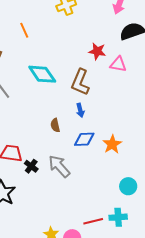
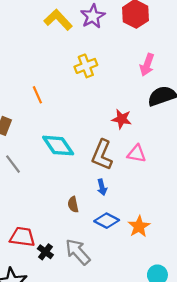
pink triangle: (118, 64) -> (137, 154), moved
blue diamond: (84, 139) -> (107, 221), turned 30

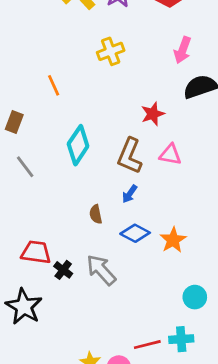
red star: (122, 119) -> (153, 114), turned -30
cyan diamond: (58, 146) -> (78, 145), turned 68
blue arrow: (102, 187) -> (130, 194), turned 49

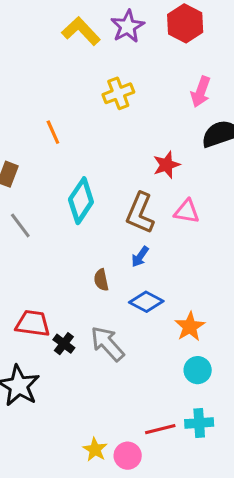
orange star: (173, 240) -> (190, 327), moved
cyan circle: (195, 297) -> (198, 370), moved

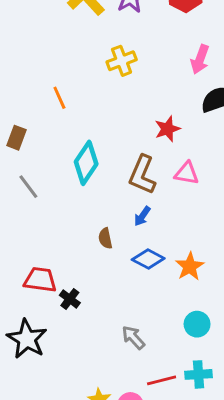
orange star: (190, 327) -> (190, 266), moved
gray arrow: (107, 344) -> (133, 337), moved, size x0.7

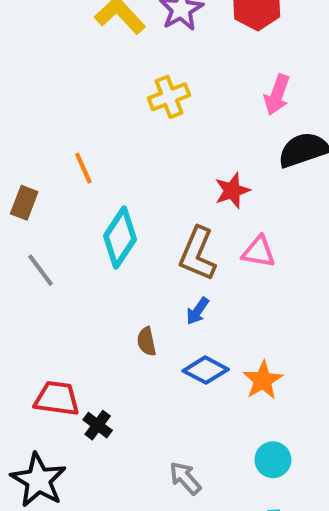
orange line: (59, 98) -> (83, 168), moved

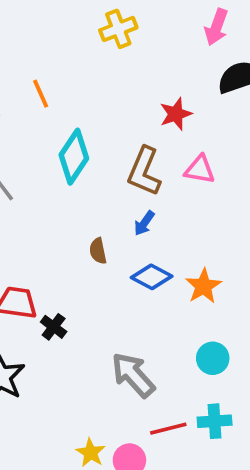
gray arrow: (185, 478) -> (133, 375), size x1.5

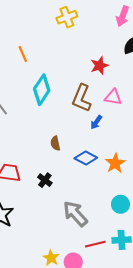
blue arrow: (144, 223) -> (96, 122), moved
black cross: (54, 327) -> (45, 180), moved

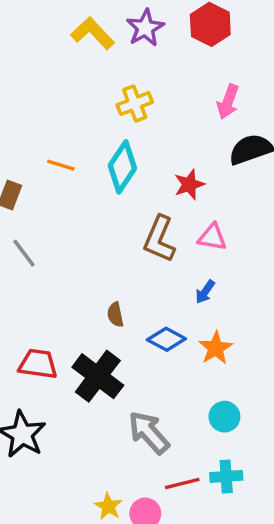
orange line: (23, 54) -> (61, 165), turned -49
cyan diamond: (42, 90) -> (122, 167), moved
blue arrow: (96, 122) -> (205, 292), moved
black cross: (45, 180) -> (98, 376), size x2.0

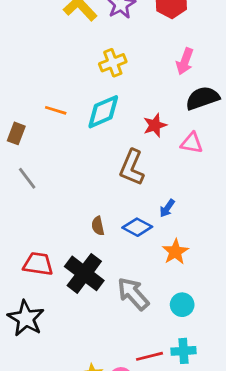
cyan diamond: (122, 167) -> (103, 112), turned 33
pink triangle: (212, 237) -> (192, 143), moved
blue diamond: (166, 339) -> (137, 227), moved
gray arrow: (149, 432) -> (133, 294), moved

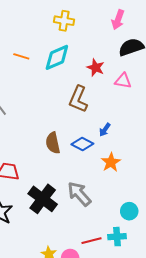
yellow cross: (113, 63) -> (64, 21), turned 30
red star: (155, 125) -> (96, 68), turned -30
brown semicircle: (98, 226) -> (53, 143), size x1.5
black cross: (84, 273) -> (43, 199), moved
cyan circle: (182, 305) -> (129, 211), moved

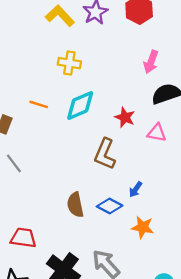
yellow cross: (64, 21) -> (69, 63), moved
orange star: (111, 162) -> (143, 227), turned -30

